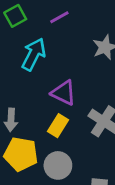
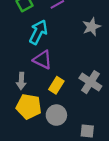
purple triangle: (64, 93) -> (43, 60), moved

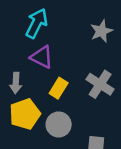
gray star: (92, 27) -> (101, 31), moved
yellow pentagon: (29, 107) -> (25, 114), turned -30

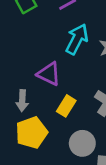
cyan arrow: (37, 23) -> (77, 39), moved
gray circle: (59, 124) -> (82, 143), moved

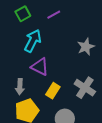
cyan arrow: (77, 39) -> (33, 41), moved

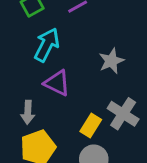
gray star: (86, 47) -> (111, 61), moved
yellow rectangle: (53, 91) -> (91, 125), moved

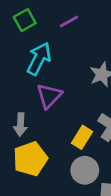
purple triangle: (57, 83) -> (49, 96), turned 48

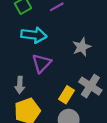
cyan arrow: (39, 59) -> (34, 35), turned 70

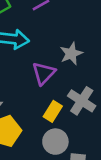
purple triangle: (41, 63) -> (44, 73), moved

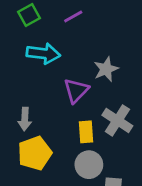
yellow rectangle: (53, 111) -> (86, 132), turned -36

